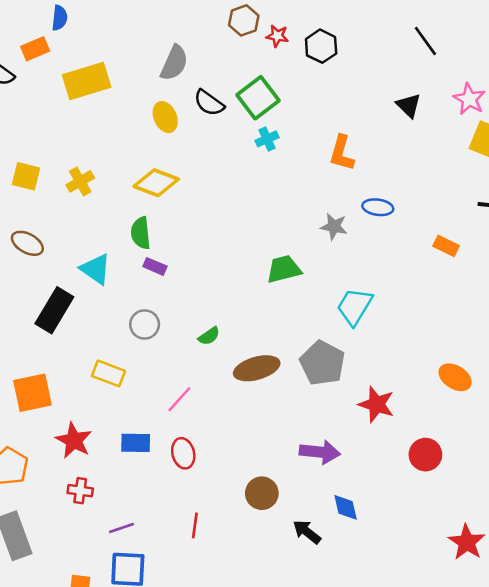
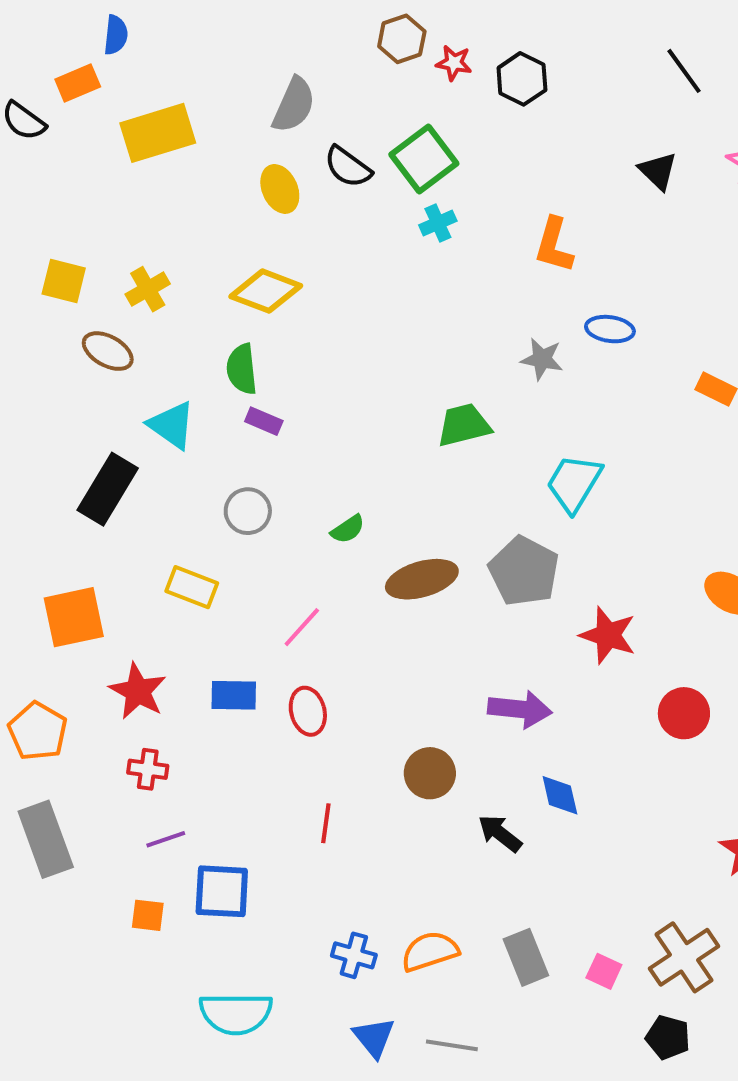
brown ellipse: (27, 243) -> (108, 351), moved
purple line: (121, 528) -> (166, 839), moved

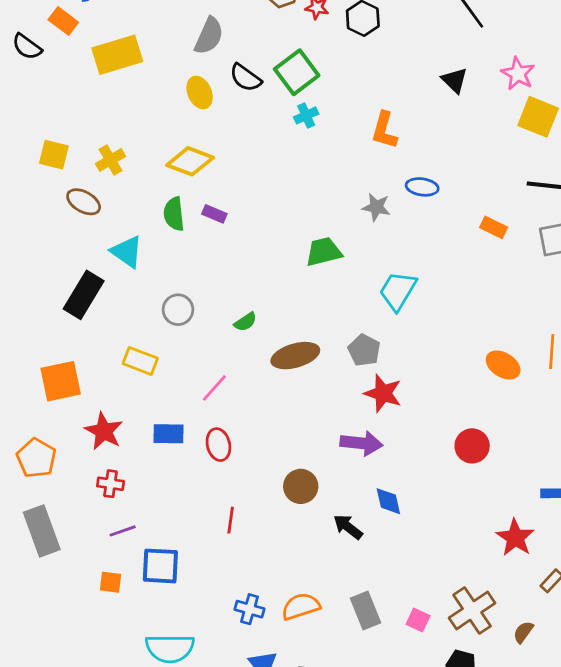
orange rectangle: (78, 83) -> (63, 21), turned 60
purple rectangle: (264, 421) -> (214, 214), moved
gray pentagon: (524, 571) -> (364, 350), size x0.7
red star: (608, 635) -> (383, 393), moved

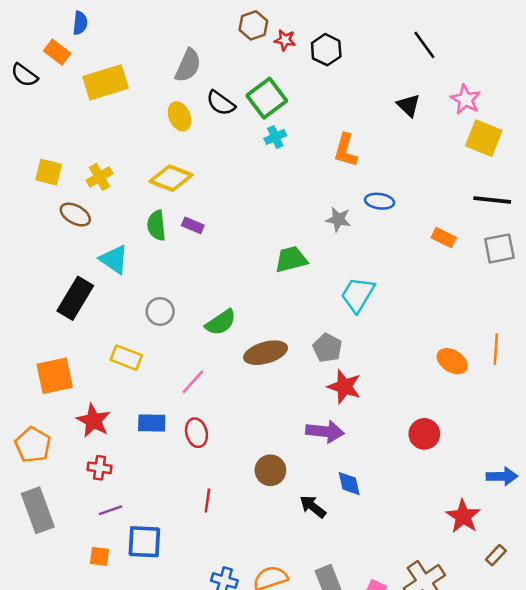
green semicircle: (245, 322) -> (221, 322), size x1.5

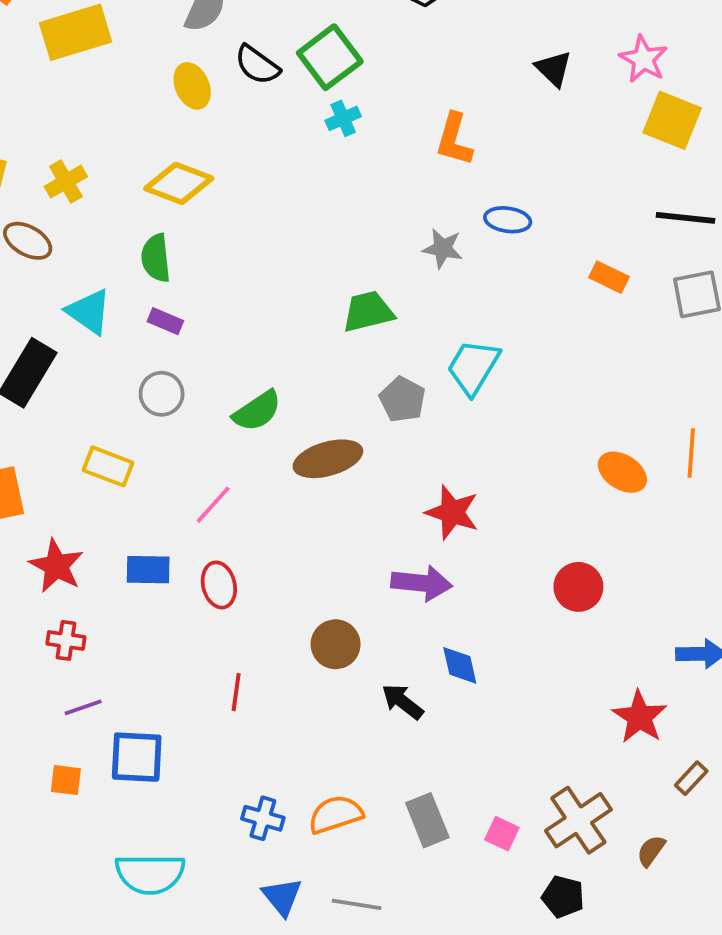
purple rectangle: (193, 225) -> (165, 321), moved
gray pentagon: (327, 348) -> (402, 400), moved

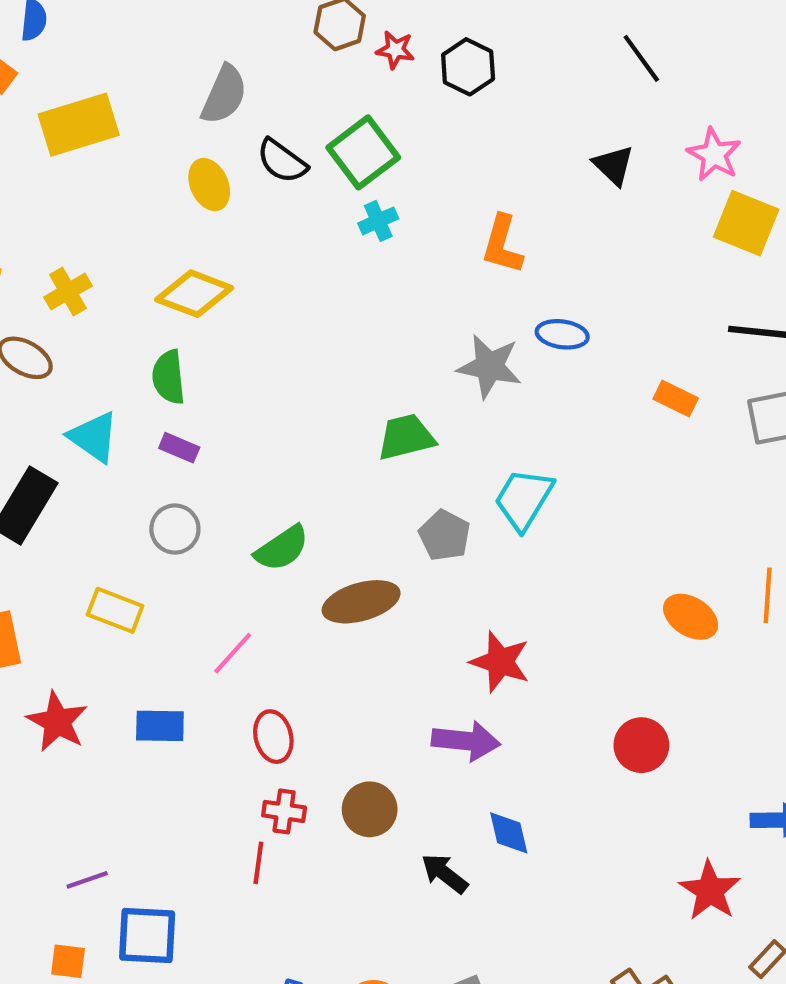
gray star: (443, 248) -> (489, 366), size x1.4
red ellipse: (219, 585) -> (273, 737), moved
red cross: (66, 640) -> (284, 811), moved

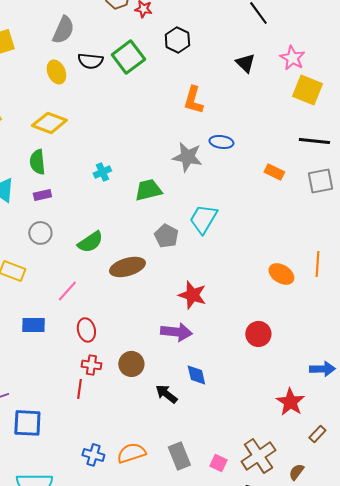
black hexagon: (468, 67) -> (177, 40), moved
black semicircle: (282, 161) -> (90, 61), turned -30
cyan cross: (378, 221) -> (102, 172), moved
purple rectangle: (179, 448) -> (42, 195), turned -36

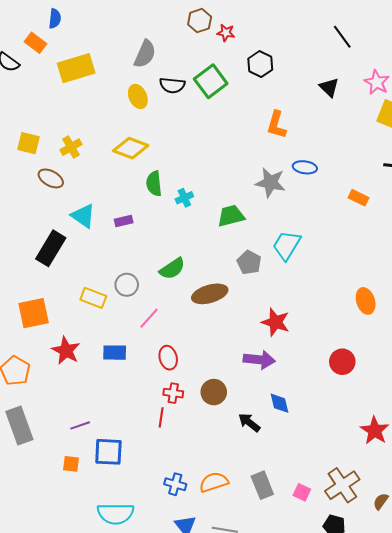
green semicircle: (37, 162) -> (154, 184), moved
gray circle: (40, 233) -> (127, 285), moved
orange ellipse: (281, 274) -> (366, 301), turned 40

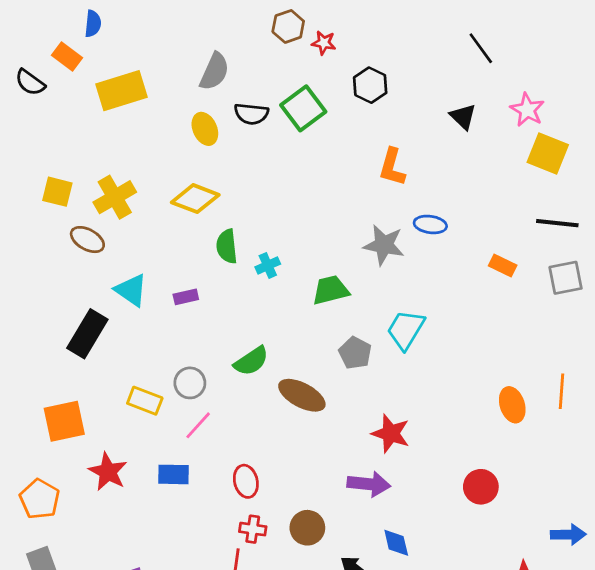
yellow cross: (71, 147) -> (115, 197), size x1.4
brown ellipse: (210, 294) -> (302, 395), turned 44
pink line: (149, 318) -> (198, 425), moved

